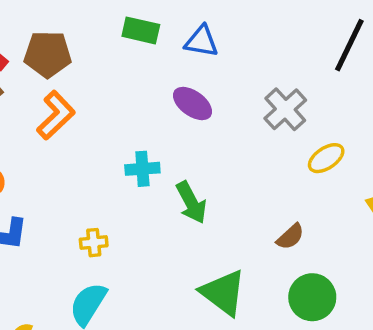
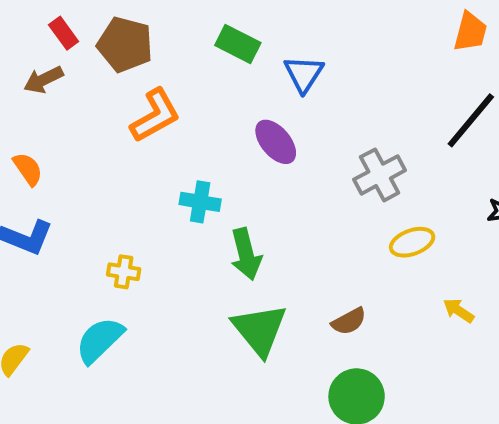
blue triangle: (202, 41) -> (304, 74), turned 39
orange L-shape: (56, 115) -> (155, 115), moved
green triangle: (223, 293) -> (260, 330), moved

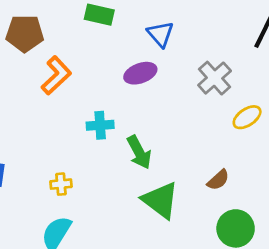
blue triangle: (304, 74) -> (160, 34), moved
purple ellipse: (276, 142) -> (140, 73), turned -56

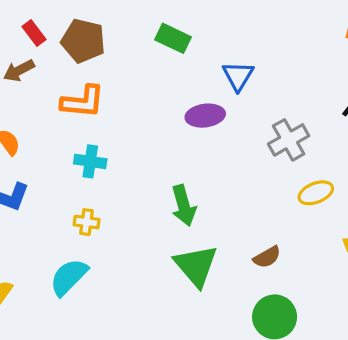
orange L-shape: (56, 75) -> (83, 102), moved, turned 36
cyan cross: (100, 125) -> (90, 161), moved

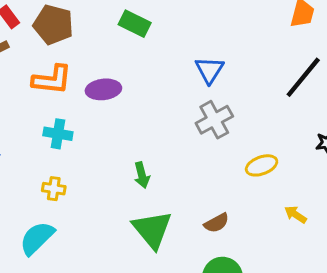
blue triangle: (238, 76) -> (209, 70), moved
purple ellipse: (205, 116) -> (103, 89), moved
gray cross: (289, 140) -> (214, 120), moved
green arrow: (184, 206) -> (142, 175), size x0.7

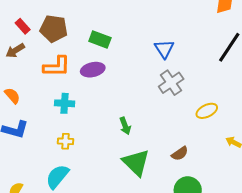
green rectangle: (135, 24) -> (100, 39), moved

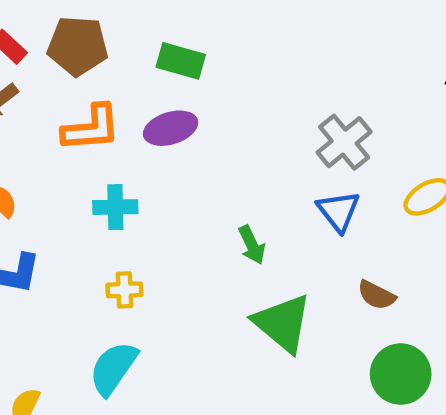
blue triangle: (164, 49) -> (339, 211), moved
brown semicircle: (180, 154) -> (376, 295), turned 66

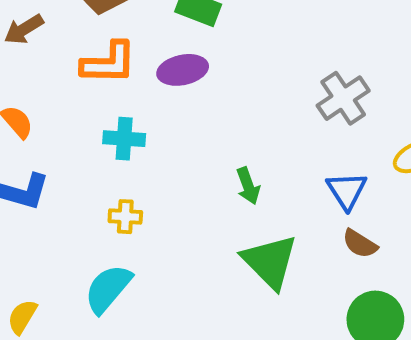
blue triangle: (339, 211) -> (347, 191), moved

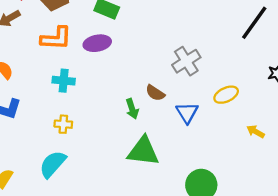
brown semicircle: (360, 244) -> (155, 93), moved
green triangle: (270, 262) -> (143, 151), turned -40

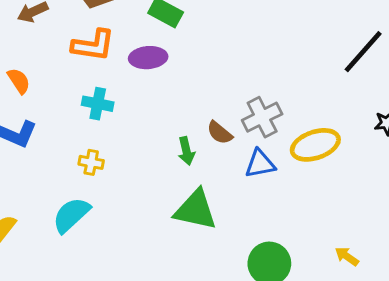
gray cross: (186, 61) -> (262, 117), moved
yellow ellipse: (226, 95) -> (315, 145), size x1.4
blue triangle: (187, 113) -> (260, 164), turned 45
yellow arrow: (256, 132) -> (347, 256), moved

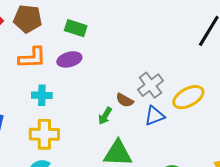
green arrow: (186, 151) -> (105, 116), turned 54
yellow cross: (91, 162) -> (44, 134), size x1.8

